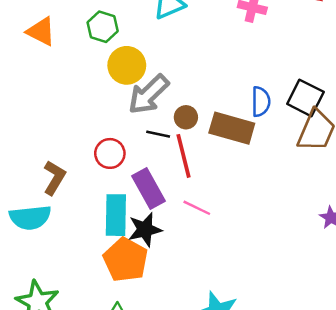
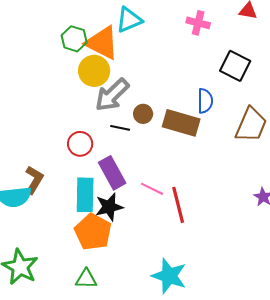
orange triangle: (41, 32) -> (102, 43), moved, size x1.4
black square: (305, 98) -> (235, 66), moved
red line: (184, 156) -> (178, 205), moved
brown L-shape: (54, 178) -> (34, 180), moved

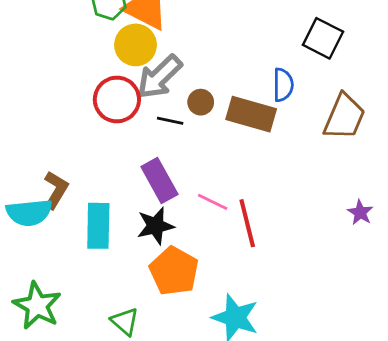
red circle: (80, 144) -> (117, 99), moved, size x1.4
cyan rectangle: (85, 195) -> (98, 226), moved
orange pentagon: (93, 232) -> (174, 271), moved
green triangle: (86, 279) -> (125, 322), turned 40

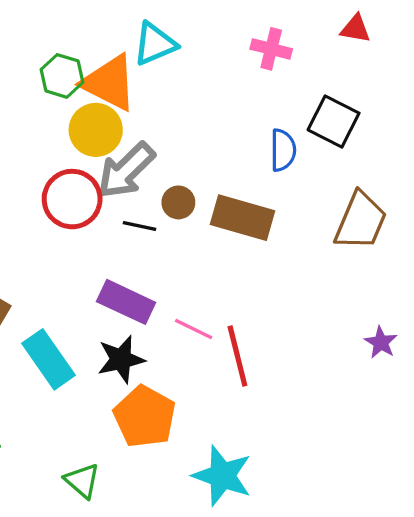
blue semicircle: (283, 85) -> (283, 150), moved
purple rectangle: (159, 181) -> (126, 302), turned -36
cyan rectangle: (98, 226) -> (48, 359), turned -36

